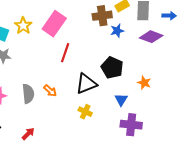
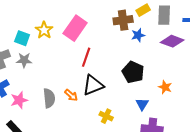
black triangle: (86, 84) -> (93, 85), moved

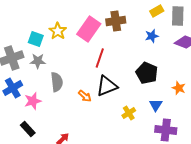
brown cross: (123, 20) -> (116, 21), moved
gray semicircle: (49, 98) -> (57, 82), moved
yellow cross: (106, 116) -> (129, 113), moved, turned 32

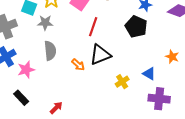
gray star: (38, 61) -> (45, 23), moved
black pentagon: (147, 73) -> (136, 27), moved
blue triangle: (156, 105) -> (149, 74), turned -32

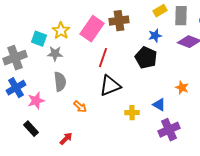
orange arrow: (78, 65) -> (80, 107), moved
yellow cross: (122, 82) -> (132, 113), turned 32
purple cross: (159, 99) -> (169, 130), turned -30

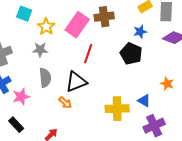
cyan square: (39, 39) -> (24, 14), moved
black triangle: (110, 86) -> (76, 82), moved
yellow cross: (132, 113) -> (117, 109), size x1.6

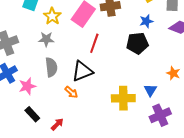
black pentagon: (131, 54) -> (137, 43), turned -30
blue triangle: (144, 101) -> (150, 90), turned 32
black rectangle: (16, 125) -> (32, 114), moved

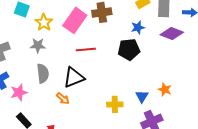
red line: (94, 43) -> (86, 49), turned 66
orange star: (173, 73) -> (165, 89), moved
yellow cross: (123, 98) -> (115, 104), size x0.7

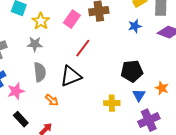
pink rectangle: (75, 20) -> (72, 19), size x0.7
red line: (86, 49) -> (83, 48), turned -48
black pentagon: (129, 49) -> (132, 71), moved
orange arrow: (63, 98) -> (52, 100), moved

